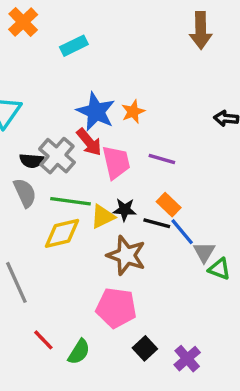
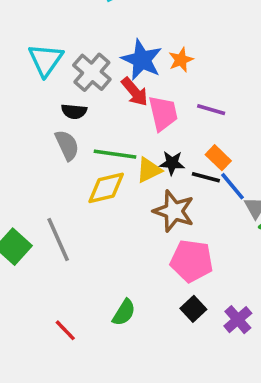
gray cross: (57, 156) -> (92, 72), moved
pink pentagon: (116, 308) -> (192, 261), moved
red line: (43, 340) -> (65, 330), moved

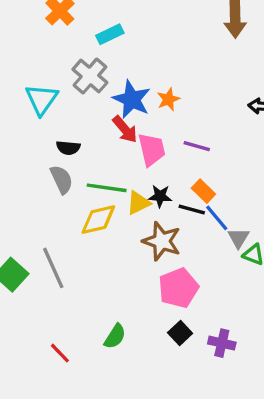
gray cross: (92, 72) -> (90, 76), moved
pink pentagon: (192, 261) -> (178, 288), turned -30
purple cross: (238, 320) -> (222, 343), turned -36

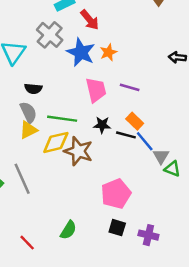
red arrow: (125, 129) -> (90, 20), moved
yellow triangle: (138, 203) -> (28, 130), moved
brown star: (162, 241) -> (78, 151), moved
black square: (180, 333) -> (117, 228), turned -30

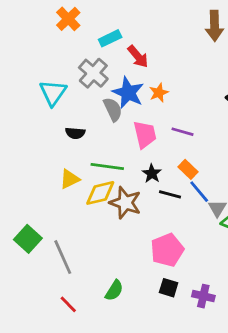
gray semicircle: (28, 112) -> (113, 109), moved
black star: (102, 125) -> (152, 173), turned 30
black line: (126, 135) -> (170, 194), moved
gray line: (22, 179) -> (63, 257), moved

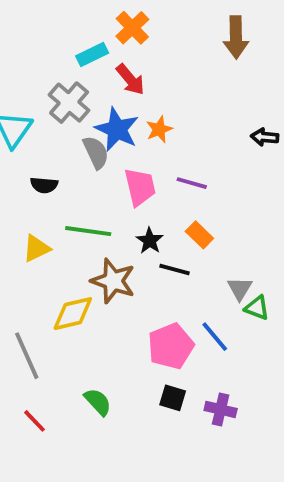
orange cross: (68, 19) -> (132, 28), moved
blue line: (199, 192) -> (215, 337), moved
yellow diamond: (100, 193) -> (73, 314), moved
green semicircle: (114, 290) -> (98, 402), turned -75

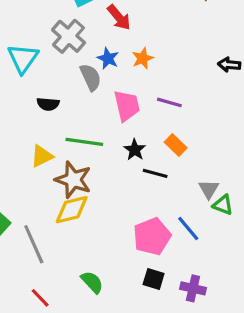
blue star: (117, 129) -> (108, 58), size x0.6
brown star: (113, 281) -> (73, 180), moved

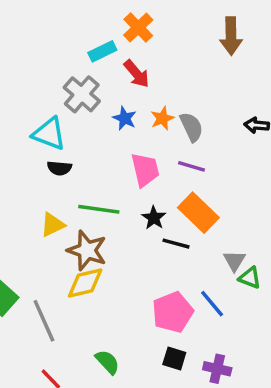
cyan triangle: (23, 58) -> (49, 134), moved, turned -44
gray semicircle: (91, 77) -> (191, 127), moved
orange rectangle: (176, 145) -> (198, 213), size x1.6

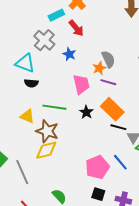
orange star: (162, 118) -> (99, 68), moved
yellow triangle: (53, 225) -> (27, 116), turned 49
black line: (176, 244) -> (118, 127), moved

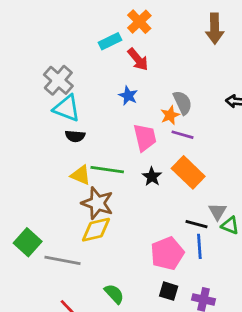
gray cross: (44, 40) -> (58, 80), moved
yellow triangle: (27, 116) -> (81, 175), moved
black line: (118, 127) -> (197, 224), moved
blue line: (120, 162) -> (199, 246), turned 36
gray line: (22, 172) -> (63, 260), turned -55

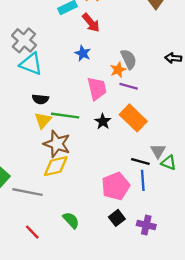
black semicircle: (75, 136) -> (40, 99), moved
yellow triangle: (81, 175) -> (43, 120), turned 48
black square: (169, 291) -> (117, 218), turned 35

